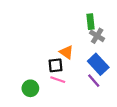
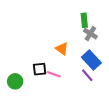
black square: (56, 65) -> (40, 69), moved
green circle: (30, 88) -> (15, 81), moved

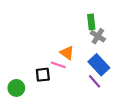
pink line: (54, 74) -> (58, 65), moved

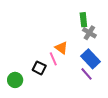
pink line: (58, 65) -> (53, 59), turned 48
black square: (43, 75) -> (39, 68), turned 32

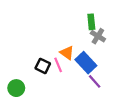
blue rectangle: (90, 59) -> (86, 63), moved
black square: (39, 68) -> (43, 66), moved

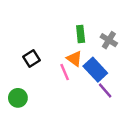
green rectangle: (91, 22) -> (81, 34), moved
black square: (43, 66) -> (31, 59), moved, turned 32

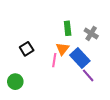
orange triangle: (74, 59) -> (62, 49), turned 32
pink line: (65, 72) -> (54, 60), turned 32

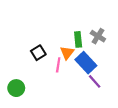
green rectangle: (68, 28) -> (78, 39), moved
black square: (27, 49) -> (38, 53), moved

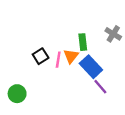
gray cross: (98, 36) -> (113, 34), moved
pink line: (58, 65) -> (58, 60), moved

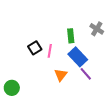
orange triangle: (71, 56) -> (61, 75), moved
green circle: (17, 94) -> (12, 88), moved

